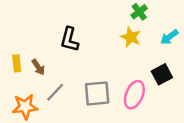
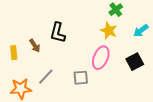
brown arrow: (38, 67) -> (35, 46), moved
gray square: (97, 93) -> (81, 78), size x0.7
pink ellipse: (134, 95) -> (101, 58), moved

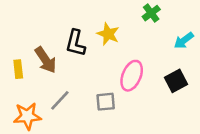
yellow star: (109, 31) -> (108, 34), moved
brown arrow: (35, 46) -> (46, 60), size x1.5

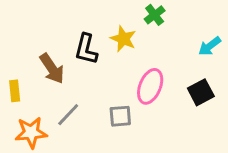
green cross: (151, 13) -> (155, 15), moved
yellow rectangle: (18, 69) -> (15, 91), moved

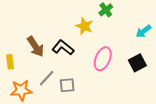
black L-shape: (86, 49) -> (63, 48), moved, turned 115
gray square: (120, 116) -> (67, 85), moved

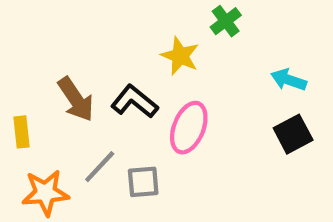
cyan arrow: (143, 31) -> (289, 80), moved, turned 56
pink ellipse: (103, 59) -> (189, 128), moved

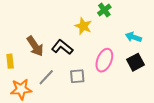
pink ellipse: (189, 128) -> (104, 60), moved
gray square: (143, 182) -> (77, 76), moved

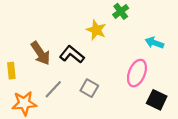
pink ellipse: (104, 60) -> (137, 73), moved
black square: (135, 62) -> (157, 100), moved, turned -36
gray square: (77, 76) -> (89, 88), turned 35

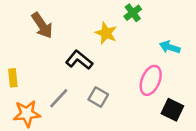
brown arrow: (40, 53) -> (42, 25), moved

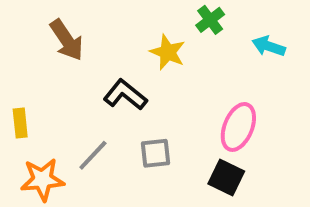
cyan arrow: (170, 47) -> (269, 46), moved
gray square: (98, 97) -> (156, 153), turned -36
black square: (172, 110) -> (226, 178), moved

